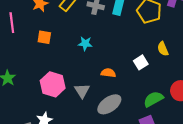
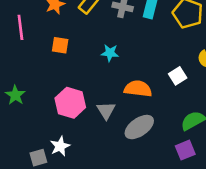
orange semicircle: (108, 73) -> (138, 89), size x1.5

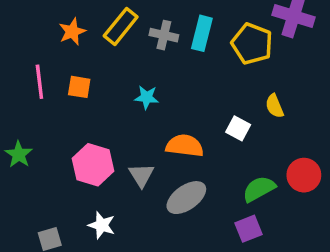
pink line: (20, 27) -> (39, 82), moved
white square: (178, 76) -> (238, 128), turned -30
white star: (60, 146) -> (102, 225), moved, turned -30

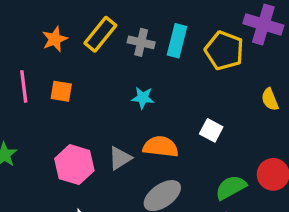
cyan star: (147, 97) -> (143, 98), moved
yellow semicircle: (274, 106) -> (270, 99), moved
gray triangle: (141, 175) -> (120, 158), moved, turned 30

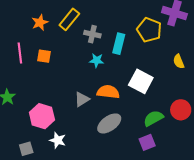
cyan rectangle: (177, 41) -> (119, 44), moved
gray cross: (141, 42) -> (92, 34), moved
white square: (211, 130) -> (141, 81), size x1.6
pink hexagon: (74, 165) -> (42, 116), moved

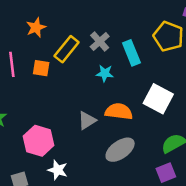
yellow rectangle: (69, 19) -> (67, 49), moved
gray cross: (92, 34) -> (100, 41), turned 35
cyan rectangle: (119, 44) -> (131, 53), turned -36

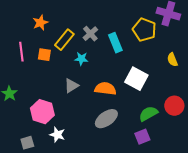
cyan star: (105, 73) -> (81, 59), moved
gray triangle: (87, 120) -> (71, 86), moved

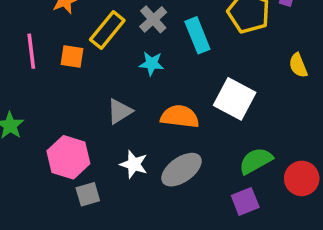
cyan star: (81, 59) -> (151, 64), moved
red circle: (174, 106) -> (302, 178), moved
white star: (57, 135) -> (134, 164), moved
gray square: (27, 143) -> (88, 194), moved

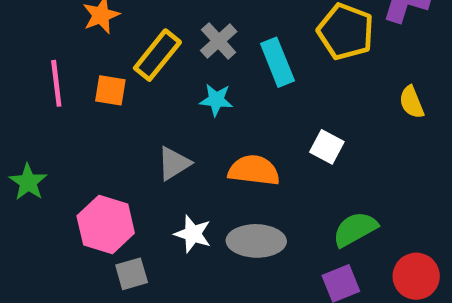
white square: (235, 99) -> (327, 147), size x0.6
gray ellipse: (182, 170) -> (256, 241), turned 36
red circle: (302, 178) -> (416, 276), moved

